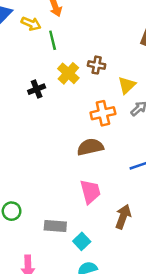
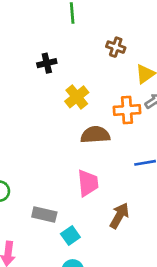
yellow cross: (68, 73) -> (77, 97), moved
orange cross: (103, 113) -> (127, 110), moved

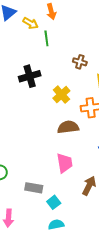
black cross: (47, 63) -> (30, 76), size x1.5
yellow cross: (77, 97) -> (61, 95), moved

